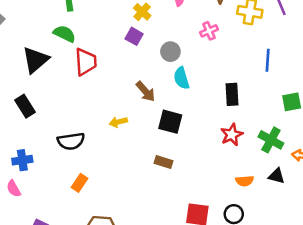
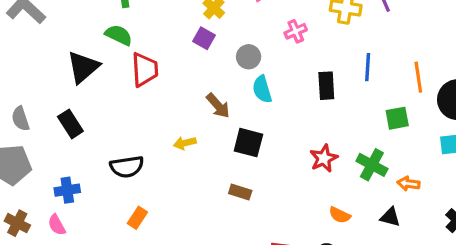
black rectangle: (232, 94) -> (326, 86), moved
black triangle: (277, 176) -> (390, 217), moved
orange semicircle: (245, 181) -> (340, 215), turned 30

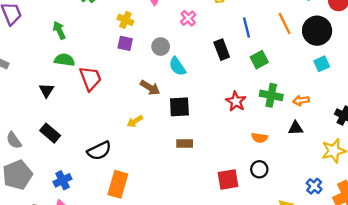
black triangle: (83, 67) -> (47, 90), size x0.6
green square: (397, 118) -> (259, 60), moved
orange rectangle: (137, 218) -> (118, 184), size x1.6

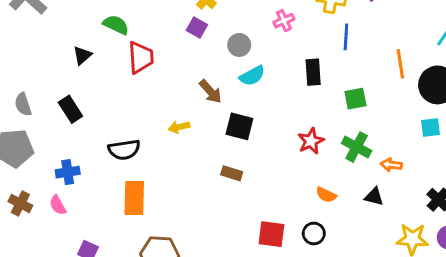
blue line: (247, 28) -> (346, 37), moved
cyan semicircle: (177, 66) -> (252, 76), turned -102
orange rectangle: (118, 184) -> (134, 198), turned -32

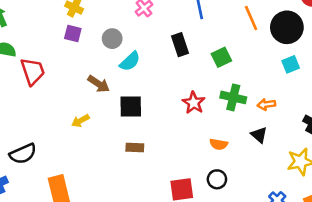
black semicircle: (124, 150) -> (23, 154), moved
black triangle: (374, 197) -> (259, 135), turned 42

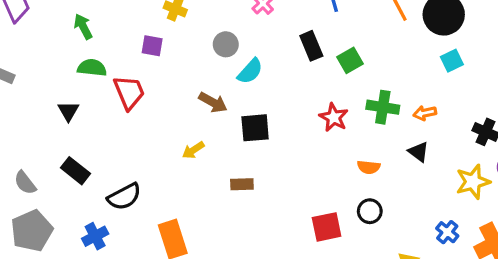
purple square: (73, 34) -> (152, 46), moved
green square: (221, 57) -> (350, 60), moved
brown rectangle: (135, 148) -> (242, 184), moved

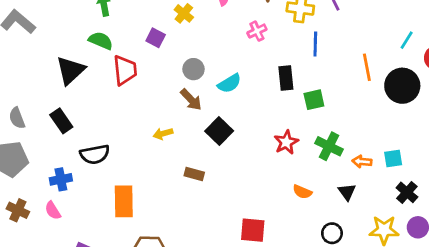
gray circle: (226, 44) -> (194, 69), moved
cyan square: (452, 61) -> (393, 159), moved
black triangle: (68, 111) -> (70, 70), size x1.6
black square: (255, 128) -> (219, 131), turned 32
black circle: (370, 211) -> (332, 233), moved

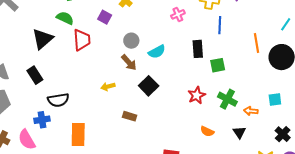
cyan square: (393, 159) -> (275, 100), moved
blue cross: (61, 179) -> (42, 120), moved
pink semicircle: (53, 211) -> (27, 140), size x1.5

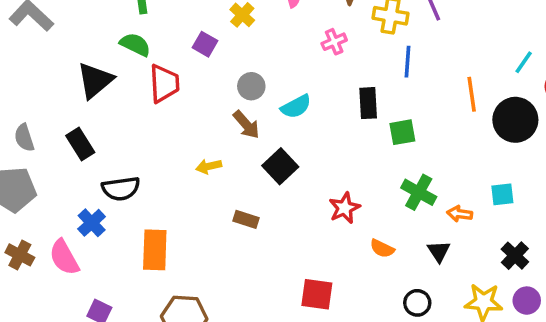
red star: (197, 95) -> (344, 208), moved
blue cross: (42, 120) -> (92, 223), turned -35

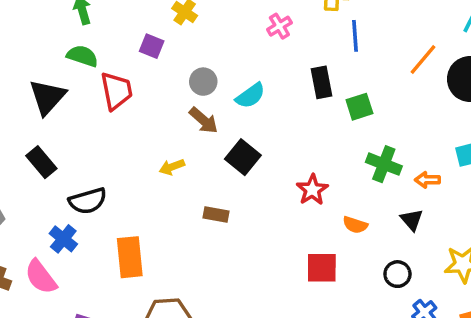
orange line: (472, 94) -> (423, 60), turned 56
red square: (317, 294) -> (322, 268), moved

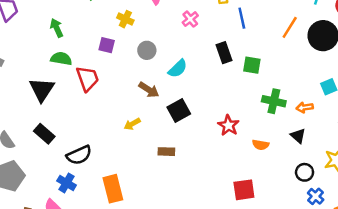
gray circle: (203, 82) -> (147, 50), moved
green square: (359, 107) -> (252, 65), turned 36
black square: (243, 157) -> (179, 110), turned 30
red square: (322, 268) -> (244, 190), moved
black circle: (397, 274) -> (305, 172), moved

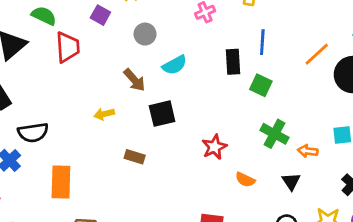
blue line: (242, 18) -> (262, 42), moved

